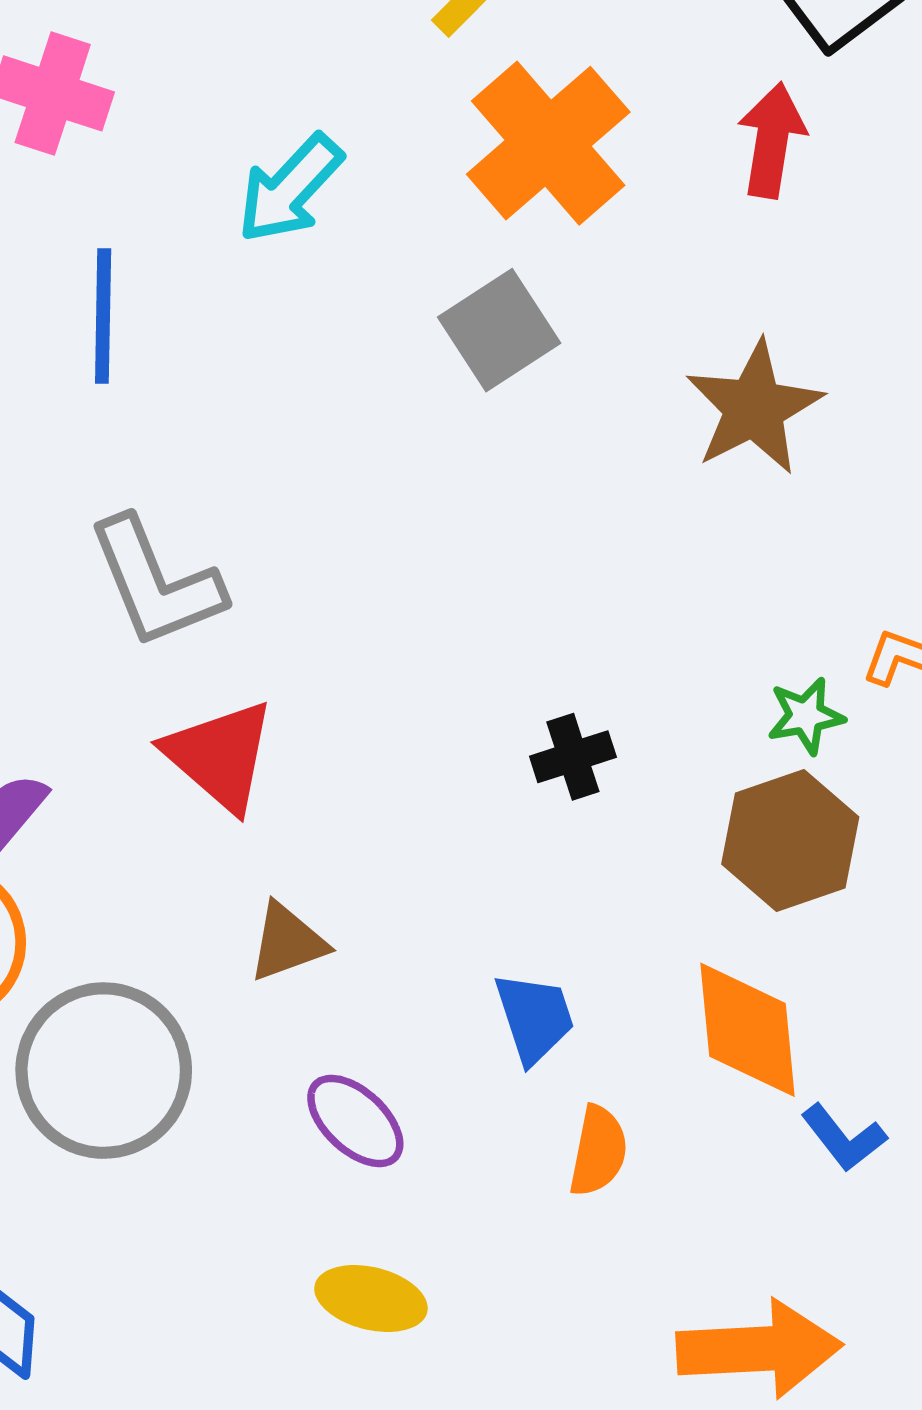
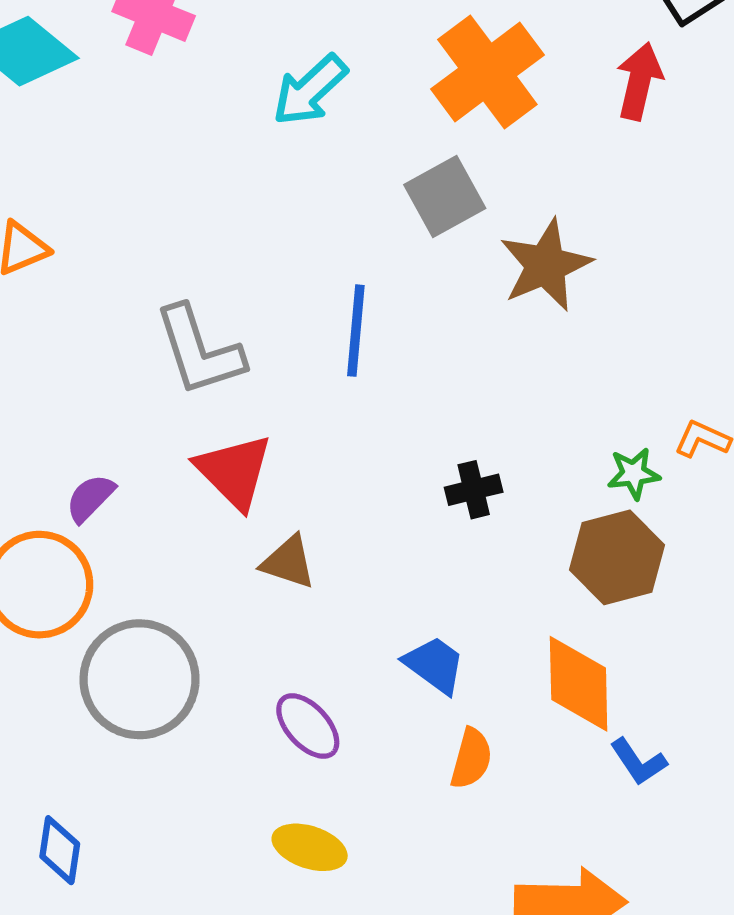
blue line: (103, 316) -> (356, 331), moved
brown star: (754, 408) -> (546, 265), moved
brown triangle: (287, 942) -> (288, 562), moved, turned 34
blue trapezoid: (534, 1018) -> (434, 665), turned -40

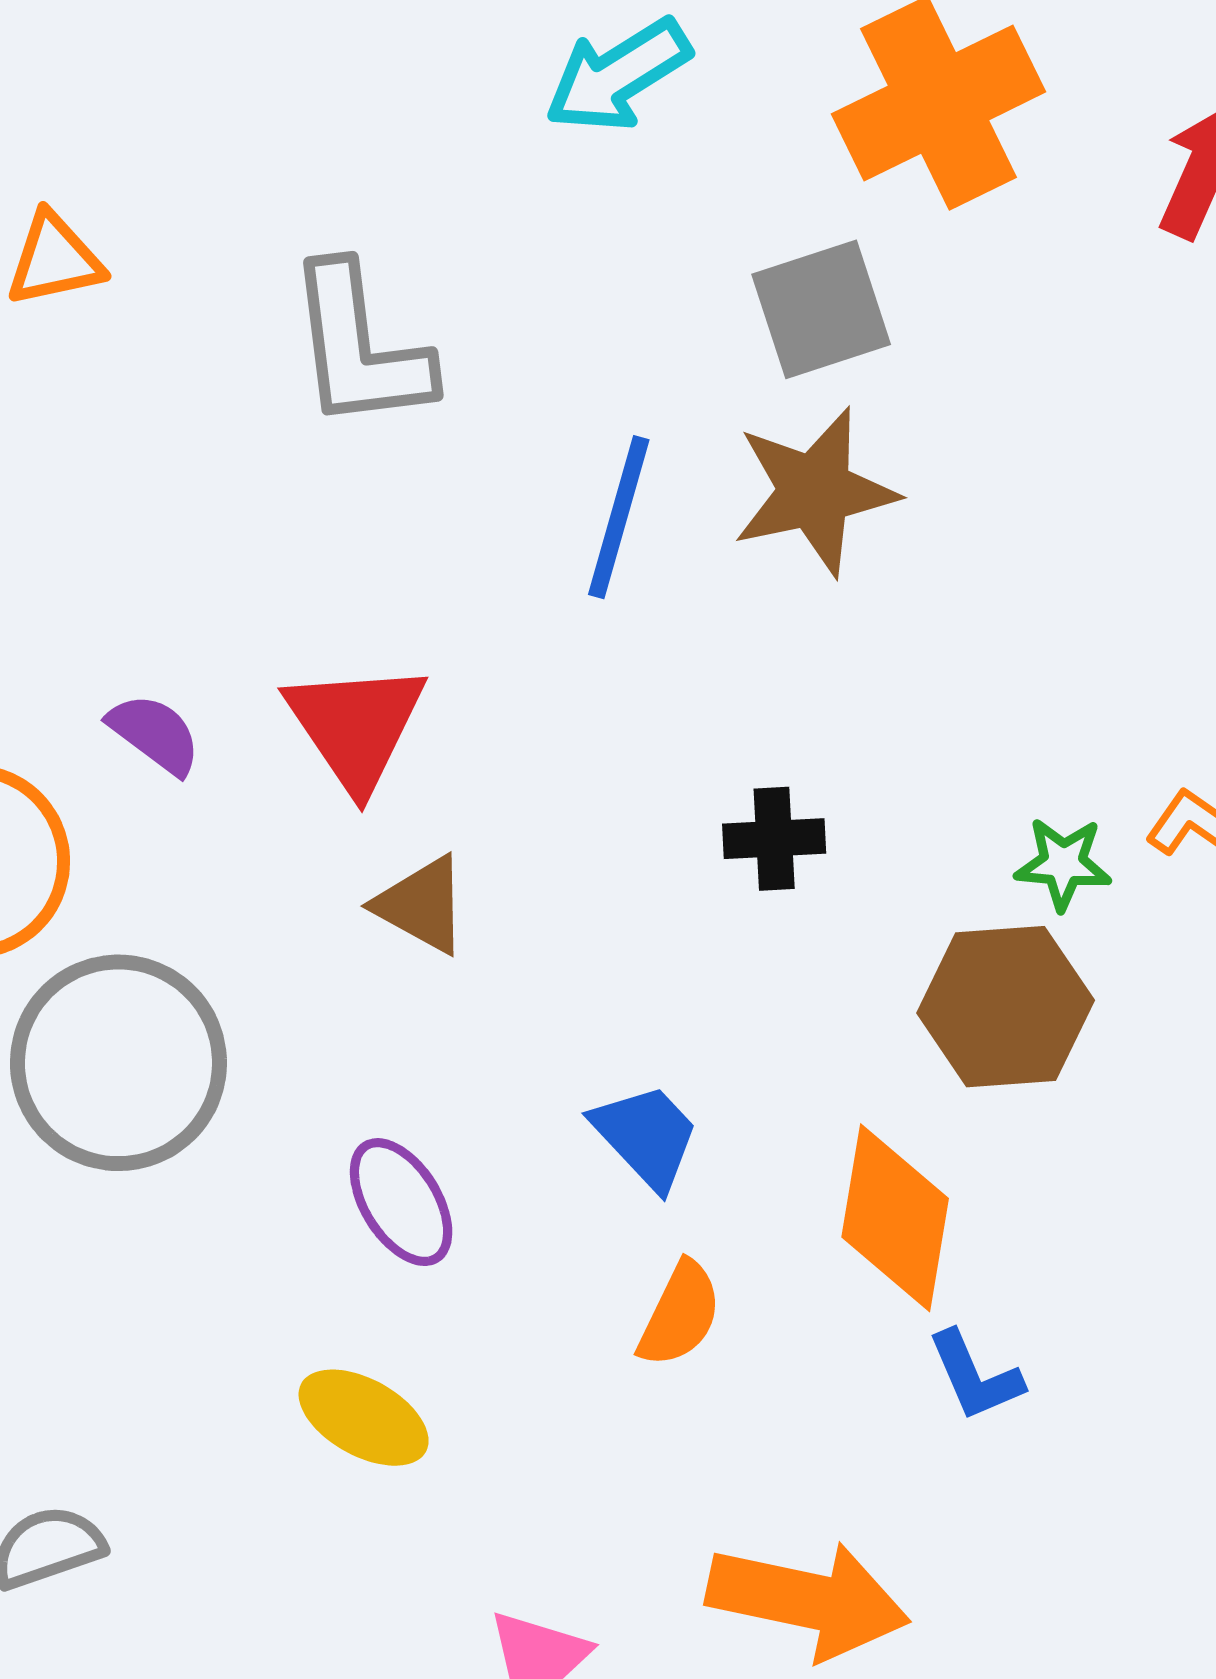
brown star: (546, 265) -> (815, 491), moved
gray L-shape: (199, 351) -> (359, 347), moved
purple semicircle: (90, 498) -> (155, 734), moved, turned 72

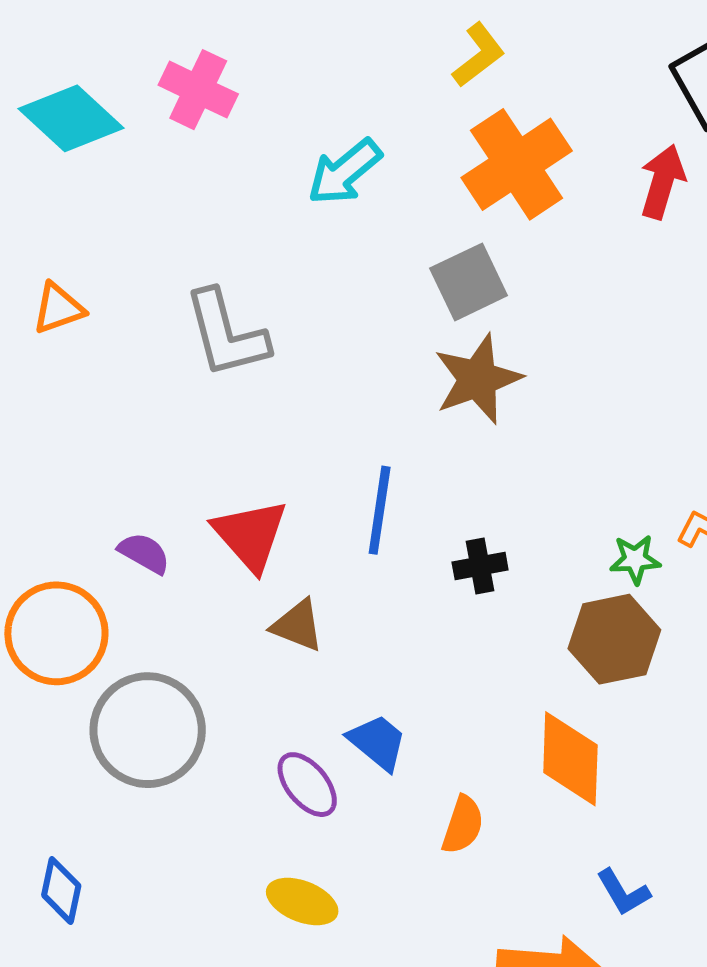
blue line: (619, 517) -> (380, 510), moved
blue trapezoid: (646, 1136) -> (378, 742), moved
blue L-shape: (975, 1376) -> (623, 892), moved

